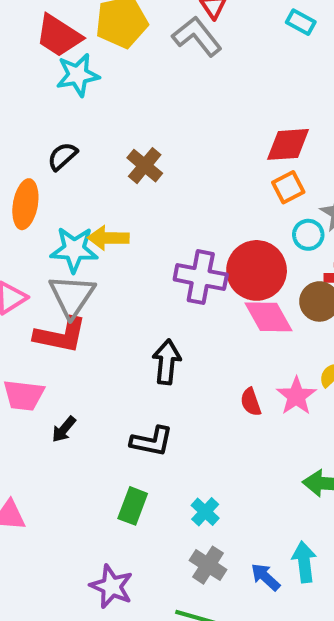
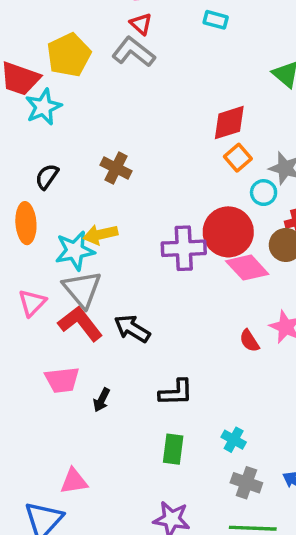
red L-shape: (60, 335) -> (80, 324), turned -126
black arrow: (167, 362) -> (132, 329), moved, turned -51

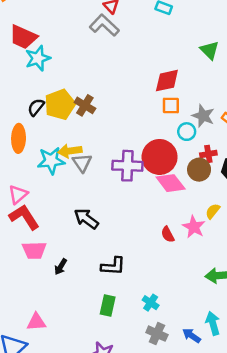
yellow pentagon: (69, 55) -> (60, 105), moved
orange square: (238, 158) -> (171, 106), turned 36
gray triangle: (82, 289) -> (82, 163), moved, size x0.7
red L-shape: (80, 324) -> (24, 217), moved

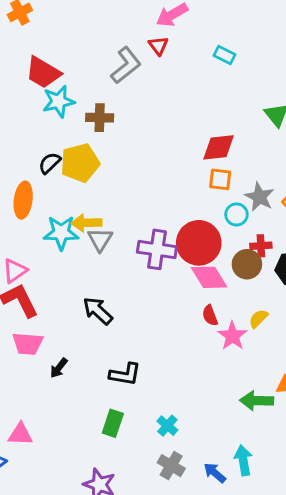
gray L-shape: (104, 25) -> (126, 65), moved, turned 92
brown cross: (85, 105) -> (100, 118), moved, turned -36
red semicircle: (168, 234) -> (210, 315), moved

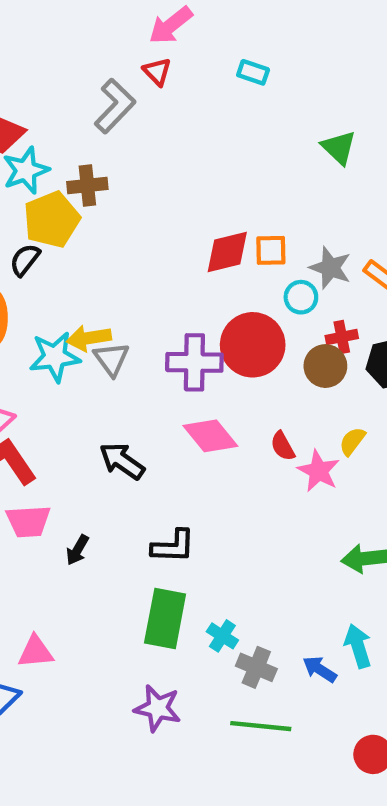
red diamond: (219, 147) -> (227, 252), moved
yellow pentagon: (80, 163) -> (52, 220), moved
pink diamond: (209, 277) -> (210, 436), moved
green rectangle: (113, 423) -> (165, 619), size x1.5
cyan cross: (167, 426) -> (222, 636), moved

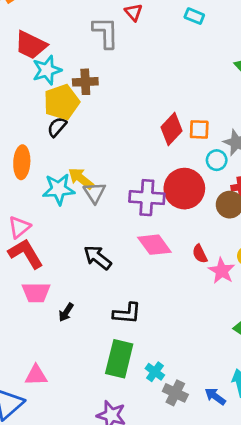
gray L-shape: (115, 106) -> (106, 32), turned -48
red diamond: (227, 252) -> (172, 129), turned -36
black semicircle: (25, 260) -> (57, 127), moved
yellow arrow: (89, 338) -> (81, 178), turned 44

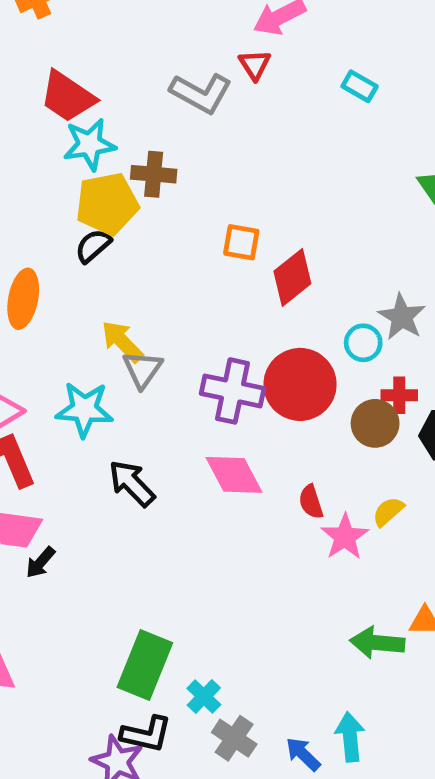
gray L-shape: (106, 32) -> (201, 93), turned 112
orange square: (199, 129) -> (241, 242), moved
cyan star: (59, 189) -> (84, 409), moved
black arrow: (66, 312) -> (40, 562), moved
black L-shape: (127, 313) -> (146, 734), moved

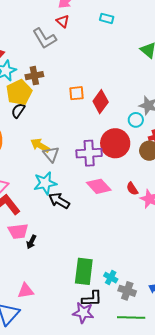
gray L-shape: (201, 93) -> (44, 38), turned 45
cyan star: (84, 409) -> (45, 183), moved

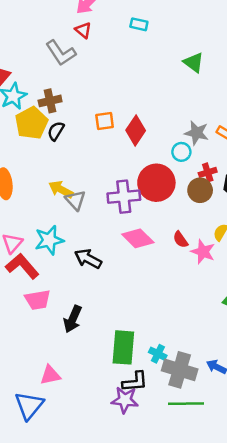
black semicircle: (18, 111) -> (56, 131), moved
cyan star: (45, 183) -> (49, 240), moved
black arrow: (31, 242) -> (73, 319), moved, size x1.5
gray cross: (127, 291) -> (180, 370), size x1.5

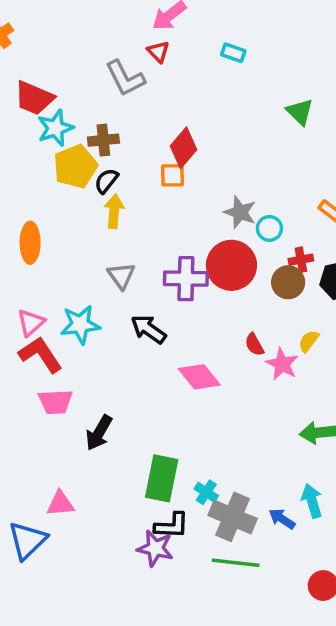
red diamond: (136, 130) -> (184, 148), moved
gray star: (197, 133) -> (240, 212), moved
yellow arrow: (61, 189) -> (114, 211), moved, turned 60
pink diamond: (138, 238) -> (199, 377), moved
black arrow: (88, 259) -> (148, 329), moved

